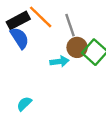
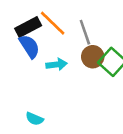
cyan arrow: (59, 62) -> (57, 64), moved
cyan semicircle: (24, 104) -> (35, 119), turned -112

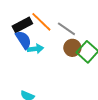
gray line: (85, 32) -> (66, 29), turned -36
cyan arrow: (57, 64) -> (35, 49), moved

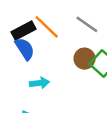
gray line: (66, 29) -> (87, 24), moved
cyan arrow: (35, 49) -> (39, 83), moved

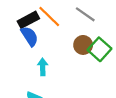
cyan arrow: (39, 83) -> (43, 67), turned -84

